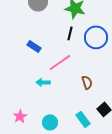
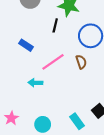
black line: (70, 33) -> (55, 25), moved
brown semicircle: (87, 82) -> (81, 62), moved

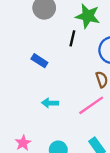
pink line: (53, 62) -> (91, 105), moved

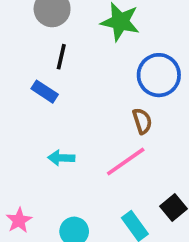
black line: (72, 38) -> (61, 57), moved

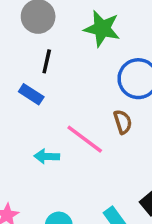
pink line: (126, 162) -> (85, 139), moved, turned 72

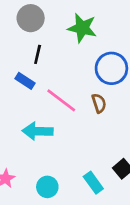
pink line: (85, 139) -> (61, 100), moved
cyan arrow: (47, 156) -> (38, 131), size x1.5

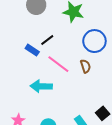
black line: (38, 54) -> (47, 40), moved, turned 40

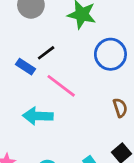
brown semicircle: (85, 66) -> (120, 108), moved

